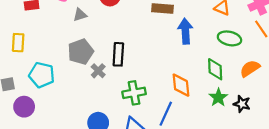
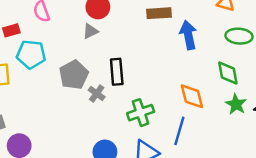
gray triangle: (80, 15) -> (90, 31), moved
cyan pentagon: (42, 75) -> (31, 54), moved

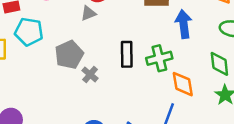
black rectangle: (117, 72) -> (127, 54), moved
green cross: (141, 113) -> (159, 58), moved

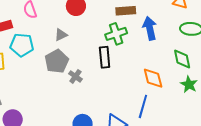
gray triangle: (88, 13) -> (61, 35), moved
green cross: (159, 58) -> (116, 34), moved

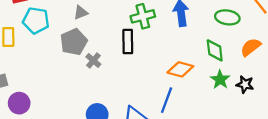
orange diamond: (153, 78) -> (180, 69), turned -65

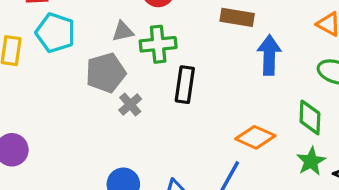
green cross: (143, 16) -> (158, 44), moved

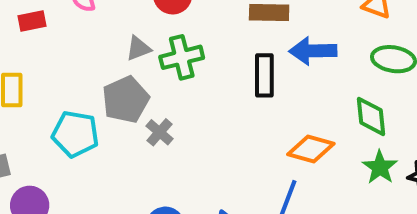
cyan pentagon: (55, 33) -> (75, 134), moved
blue arrow: (269, 55) -> (313, 51), turned -84
black rectangle: (185, 85) -> (264, 75), moved

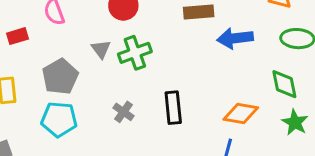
gray triangle: (138, 48) -> (101, 49), turned -40
black rectangle: (264, 75) -> (173, 108), moved
gray pentagon: (126, 100) -> (60, 77), moved

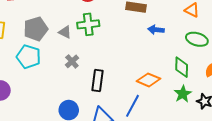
blue arrow: (235, 38) -> (156, 30), size x0.7
gray triangle: (101, 49) -> (65, 32), moved, turned -40
black rectangle: (173, 108) -> (97, 81), moved

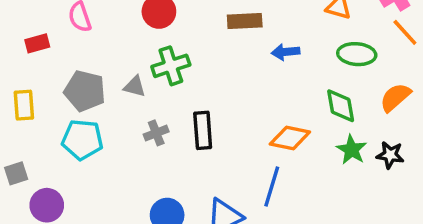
gray pentagon: (36, 29) -> (85, 91), turned -30
gray cross: (72, 61) -> (156, 133), turned 32
black rectangle: (97, 81) -> (203, 130), moved

